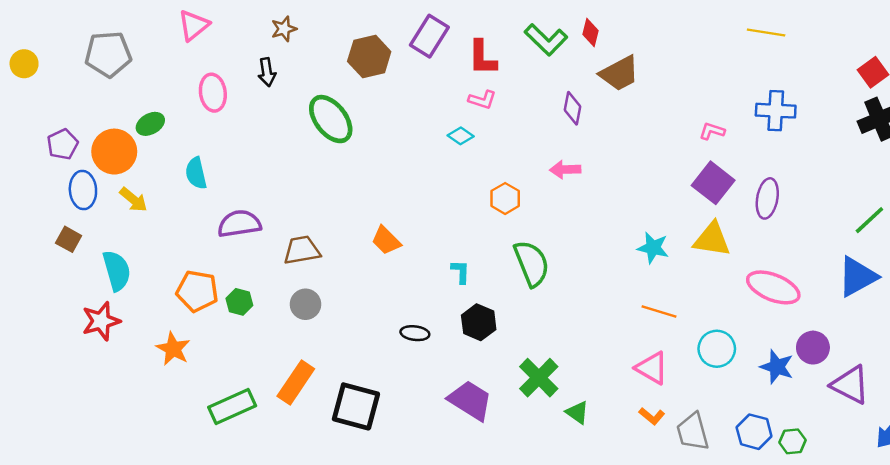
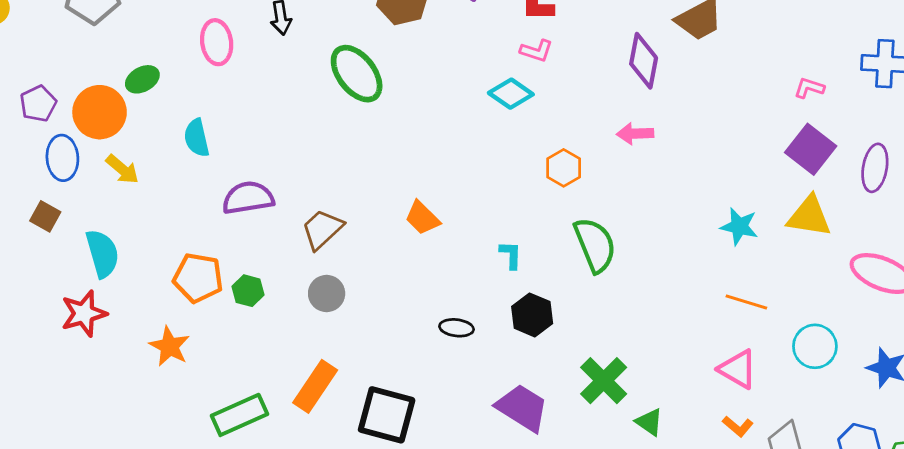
purple diamond: (572, 108) -> (644, 61), size x1.4
cyan diamond: (461, 136) -> (511, 94), size x1.4
brown trapezoid: (302, 250) -> (322, 229), turned -33

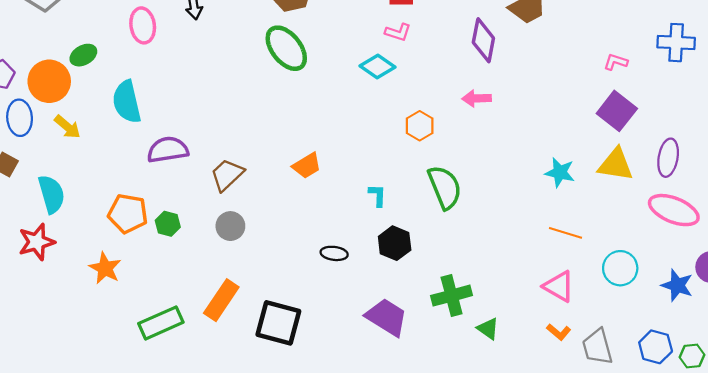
green ellipse: (357, 74) -> (286, 48), moved
cyan semicircle: (197, 138) -> (127, 102), size x1.4
purple ellipse: (875, 168) -> (668, 158), moved
orange trapezoid: (422, 218) -> (307, 166), turned -76
green cross: (604, 381) -> (452, 296), turned 30

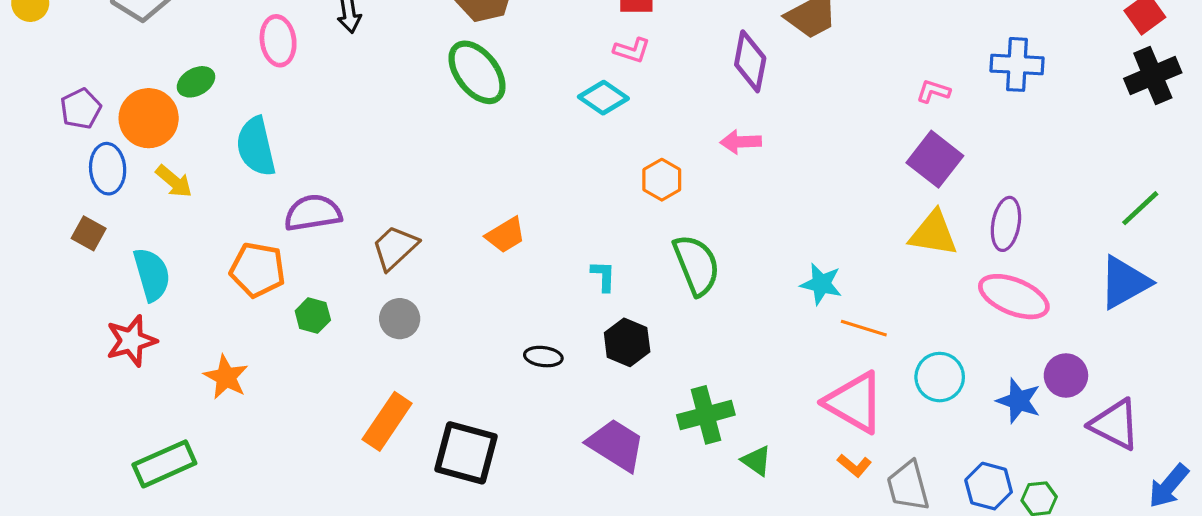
cyan star: (560, 172) -> (821, 284), moved
orange pentagon: (128, 214) -> (258, 270), moved
pink triangle: (559, 286) -> (854, 402), size x1.4
green rectangle: (161, 323) -> (164, 464), moved

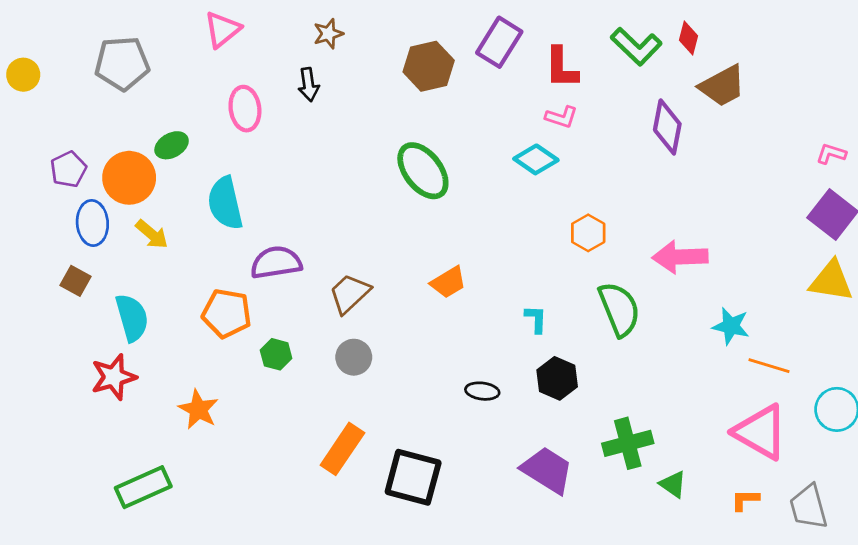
green ellipse: (477, 72) -> (423, 171), moved
pink arrow: (741, 142) -> (680, 257), moved, size x1.5
orange L-shape: (854, 465) -> (745, 500), moved, turned 140

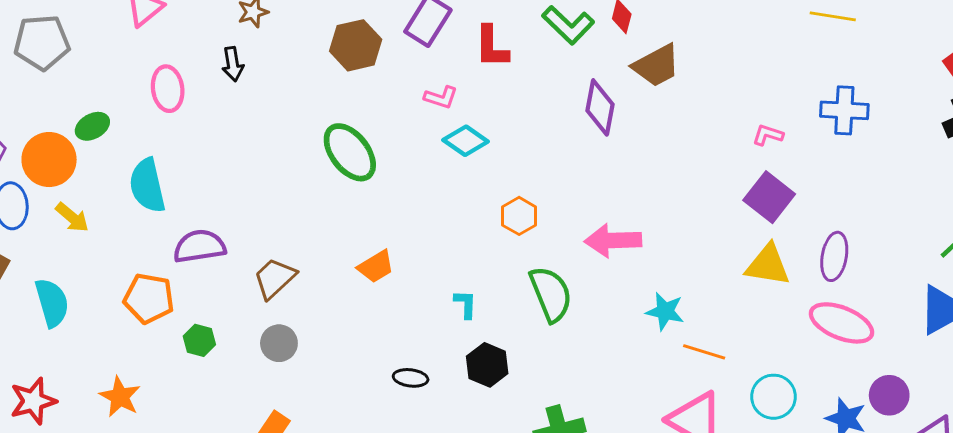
pink L-shape: (561, 117) -> (441, 97), moved
red star: (114, 377) -> (33, 401), moved

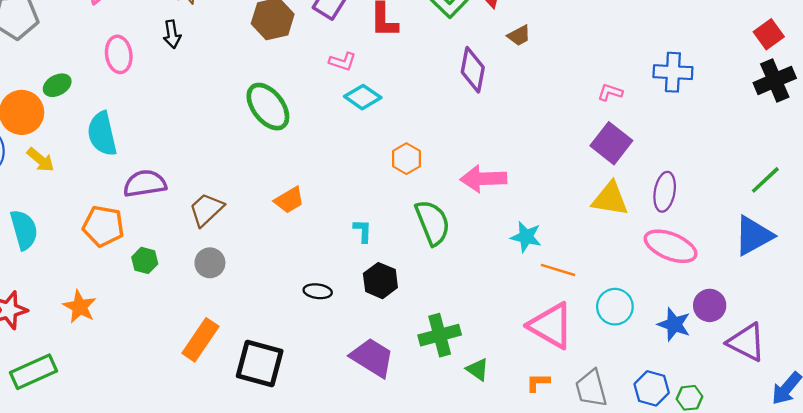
brown trapezoid: (656, 66) -> (519, 35), size x0.6

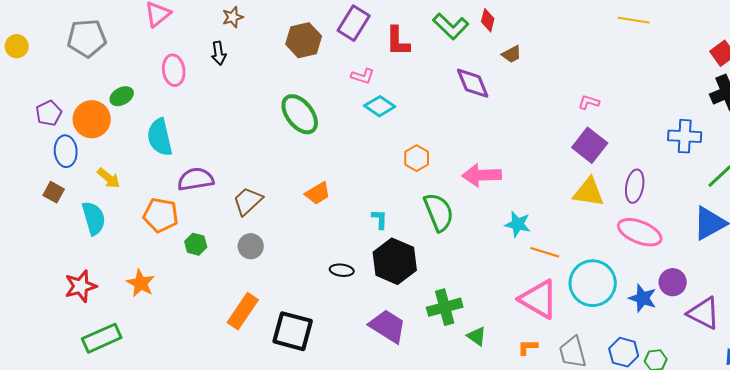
purple diamond: (473, 70) -> (473, 83), turned -33
blue cross: (673, 72) -> (685, 136), moved
yellow arrow: (41, 160) -> (109, 178), moved
black hexagon: (380, 281) -> (395, 261), size x1.5
cyan circle: (615, 307) -> (593, 283), size x1.5

